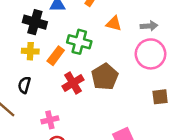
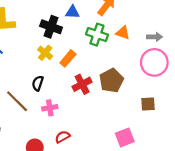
green cross: (79, 42) -> (97, 35), moved
yellow cross: (30, 51) -> (45, 53), turned 32
brown square: (160, 97) -> (148, 104), moved
pink cross: (50, 120) -> (50, 108), moved

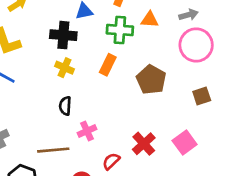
orange rectangle: (68, 58) -> (108, 65), moved
red cross: (82, 84) -> (144, 144), moved
brown line: (17, 101) -> (53, 150), moved, turned -35

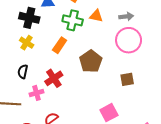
red cross: (144, 144) -> (54, 78), moved

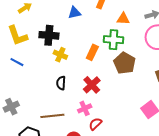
black cross: (29, 18) -> (49, 35), moved
green cross: (73, 20) -> (114, 40), moved
pink cross: (37, 93) -> (85, 108), moved

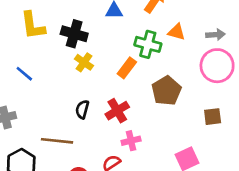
green cross: (114, 40) -> (148, 44), moved
blue line: (17, 62) -> (24, 74), moved
black semicircle: (61, 83) -> (82, 109), moved
pink cross: (85, 108) -> (131, 141), moved

